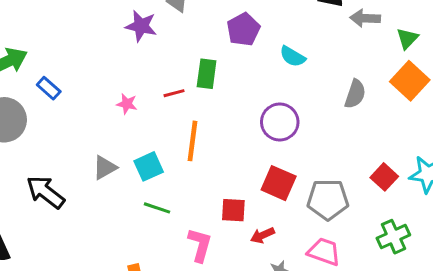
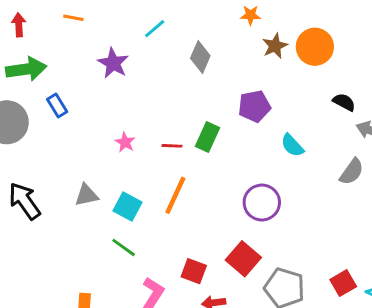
purple star: (141, 26) -> (113, 63), moved
gray semicircle: (355, 94) -> (352, 172), moved
cyan square: (149, 166) -> (128, 207), turned 36

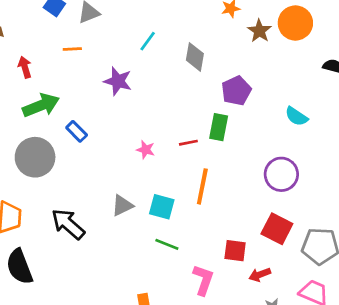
purple pentagon: (254, 106) -> (236, 91), moved

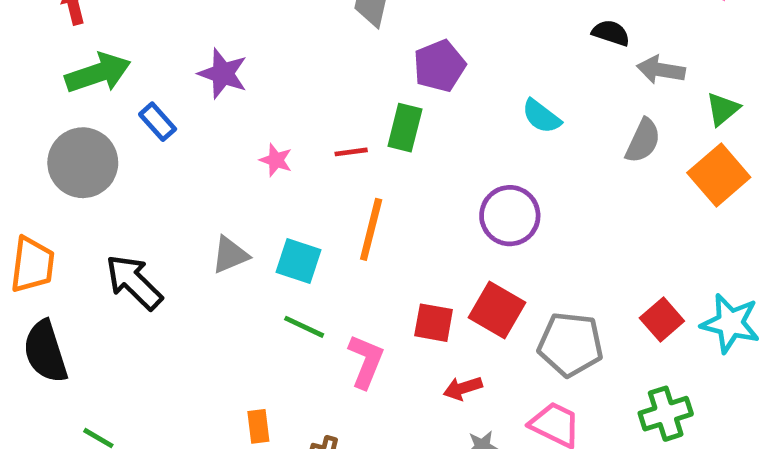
purple star: (118, 81) -> (223, 74), moved
red square: (235, 251) -> (434, 323), moved
pink L-shape: (203, 280) -> (366, 361), moved

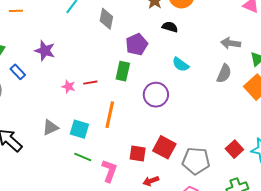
black semicircle: (611, 33) -> (170, 27), moved
red line: (351, 152) -> (90, 83), moved
purple circle: (510, 216) -> (156, 95), moved

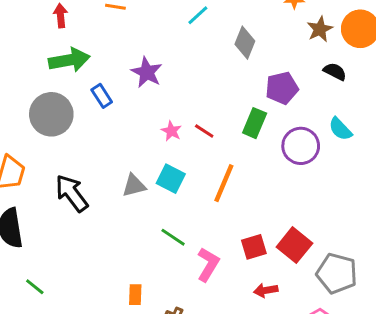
red line: (90, 83) -> (204, 131), turned 32
purple circle: (156, 95) -> (301, 146), moved
cyan square: (79, 129) -> (171, 179), moved
red square: (138, 154) -> (254, 247), turned -36

